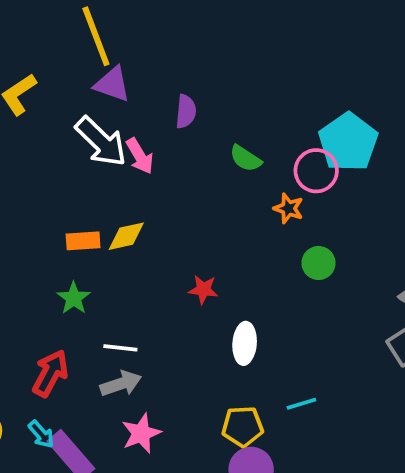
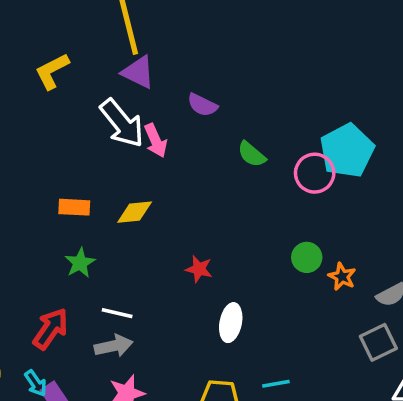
purple semicircle: (186, 111) -> (202, 105), turned 104
orange star: (288, 208) -> (342, 277), moved
orange rectangle: (83, 241) -> (74, 207), moved

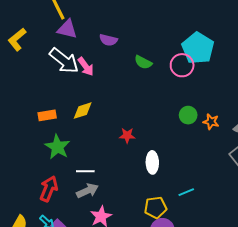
green star: (80, 263) -> (57, 147), size x1.4

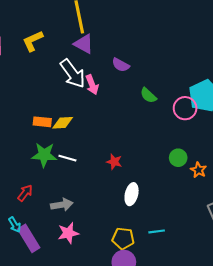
yellow diamond: (83, 111) -> (63, 123), moved
green star: (57, 147) -> (44, 155), turned 30
white line: (85, 171) -> (67, 158), moved
red arrow: (49, 189) -> (25, 193), size x0.7

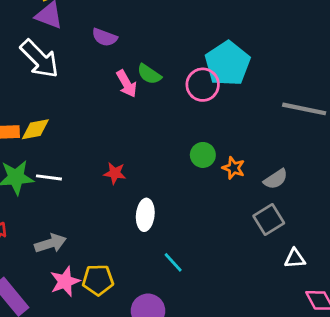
pink arrow: (92, 85) -> (127, 84), moved
cyan line: (157, 231) -> (173, 262), moved, turned 63
yellow pentagon: (123, 238) -> (98, 280), moved

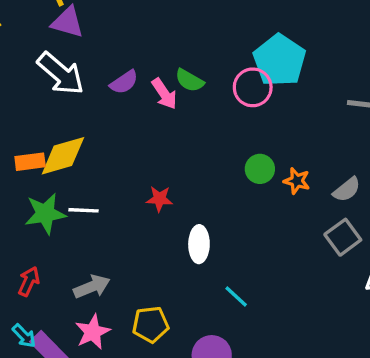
purple semicircle: (105, 37) -> (124, 82), moved, turned -50
yellow diamond: (35, 129) -> (63, 156), size x1.4
pink star: (65, 281) -> (93, 332), moved

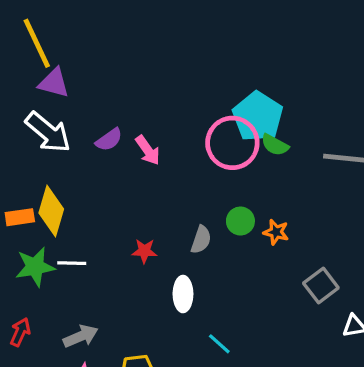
green semicircle: (189, 80) -> (275, 145), moved
pink circle: (253, 87) -> (232, 143), size x1.4
yellow diamond: (63, 156) -> (51, 211), turned -57
gray semicircle: (347, 190) -> (201, 240), moved, turned -32

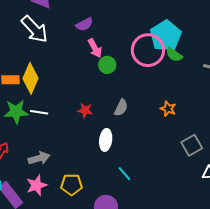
purple semicircle: (109, 140) -> (84, 24), moved
green circle: (240, 221) -> (107, 65), moved

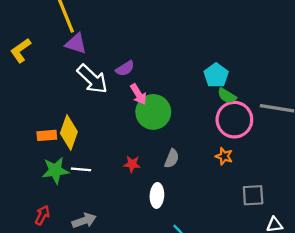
white arrow: (35, 29) -> (92, 79), moved
cyan pentagon: (166, 36) -> (216, 75), size x0.7
pink circle: (148, 50) -> (234, 120), moved
green circle: (107, 65) -> (153, 112), size x1.8
gray square: (192, 145) -> (253, 195), turned 30

